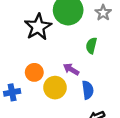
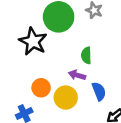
green semicircle: (91, 46) -> (86, 55), moved

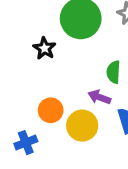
black star: (33, 41) -> (44, 48), size x0.6

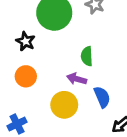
orange circle: (51, 110) -> (26, 76), moved

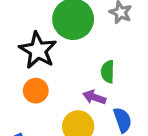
black star: (25, 41) -> (38, 50), size x1.6

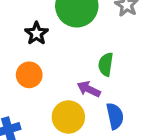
black star: (38, 50) -> (36, 33), size x0.6

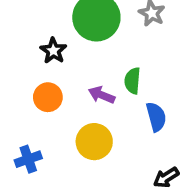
purple arrow: (89, 89) -> (102, 95), moved
blue semicircle: (115, 116) -> (156, 117), moved

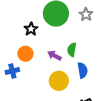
yellow circle: (94, 142) -> (59, 81), moved
blue cross: (28, 159) -> (12, 71), moved

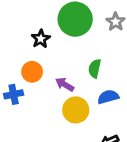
purple arrow: (54, 56) -> (65, 84), moved
blue semicircle: (83, 70) -> (108, 97), turned -98

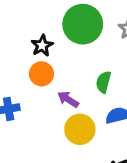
orange circle: (32, 72) -> (41, 74), moved

